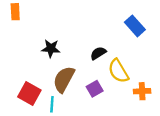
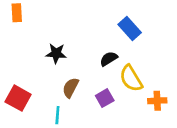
blue rectangle: (135, 26) -> (130, 29), moved
brown semicircle: (64, 79) -> (71, 88), size x0.7
red square: (29, 94) -> (18, 98), moved

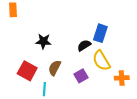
blue rectangle: (130, 29) -> (100, 33), moved, turned 60
red square: (18, 98) -> (27, 71), moved

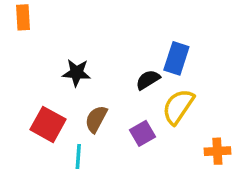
yellow semicircle: (101, 61) -> (178, 107), turned 65
orange cross: (122, 78) -> (217, 151), moved

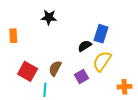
orange rectangle: (23, 17) -> (13, 36), moved
black star: (77, 73) -> (49, 17), moved

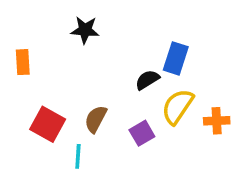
orange cross: (124, 87) -> (217, 121), moved

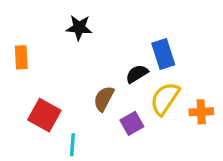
blue rectangle: (176, 58) -> (163, 54), turned -36
brown semicircle: (96, 119) -> (104, 99), moved

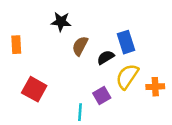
brown semicircle: (104, 99) -> (80, 46), moved
cyan line: (72, 145) -> (80, 112), moved

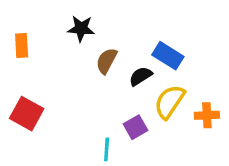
blue rectangle: (126, 42) -> (168, 56), turned -40
orange rectangle: (16, 45) -> (22, 46), moved
red square: (34, 89) -> (27, 114), moved

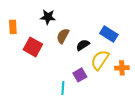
blue rectangle: (168, 56) -> (109, 34), moved
red square: (27, 114) -> (33, 47), moved

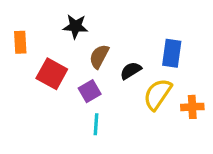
blue rectangle: (109, 34) -> (172, 53), turned 66
purple square: (80, 75) -> (90, 91), moved
cyan line: (63, 88) -> (96, 124), moved

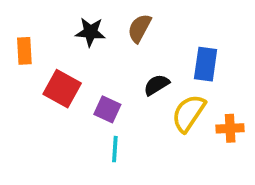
brown semicircle: (99, 56) -> (139, 28), moved
purple square: (90, 91) -> (107, 109), turned -35

